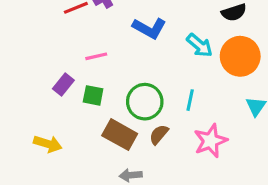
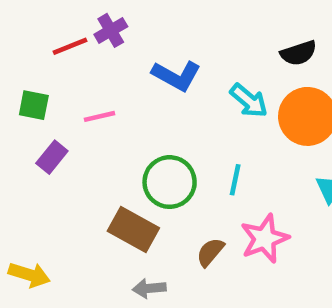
green square: (93, 95) -> (34, 105), moved
brown semicircle: (159, 135) -> (210, 252), moved
yellow arrow: (48, 144) -> (29, 275), moved

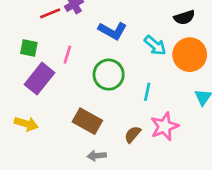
pink line: (99, 116) -> (67, 55), turned -60
purple rectangle: (52, 157) -> (39, 79), size x1.6
green circle: (170, 182) -> (109, 75), moved
yellow arrow: (29, 275) -> (26, 124), moved

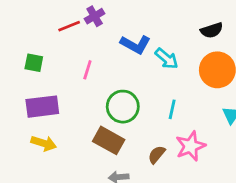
cyan arrow: (155, 45) -> (167, 59), moved
green square: (29, 48) -> (34, 63), moved
green circle: (109, 75) -> (123, 107), moved
purple rectangle: (39, 79) -> (42, 107), moved, turned 44

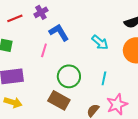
purple cross: (95, 16) -> (41, 12), moved
red line: (69, 26) -> (15, 18), moved
blue L-shape: (135, 44) -> (59, 32), moved, turned -150

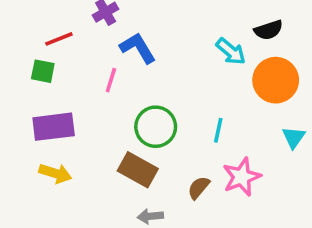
red line: (15, 18) -> (59, 39), moved
cyan arrow: (100, 42) -> (231, 51), moved

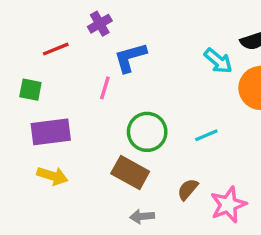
blue L-shape: (138, 48) -> (130, 57), turned -75
green square: (43, 71) -> (30, 90), moved
cyan line: (218, 130) -> (206, 135), turned 55
pink star: (242, 177) -> (228, 205), moved

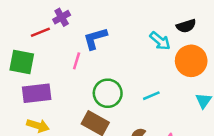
purple cross: (100, 24) -> (62, 17), moved
green square: (30, 90) -> (22, 62), size x1.5

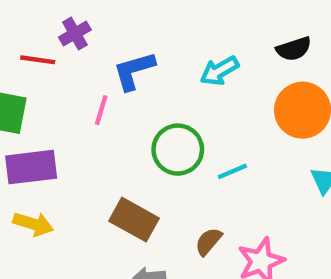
red line: (40, 32) -> (38, 60), turned 30
cyan arrow: (160, 41) -> (219, 71), moved, turned 110
green circle: (108, 93) -> (178, 150), moved

